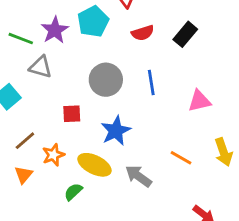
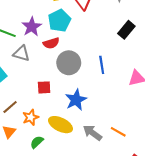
red semicircle: (143, 33) -> (51, 43), moved
orange line: (181, 158) -> (118, 132), moved
green semicircle: (73, 192) -> (37, 142), moved

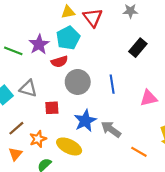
gray triangle: (21, 54) -> (28, 88), moved
orange line: (118, 132) -> (139, 152), moved
gray arrow: (92, 133) -> (111, 129), moved

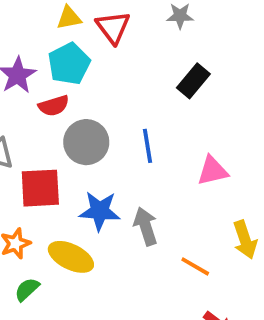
red square: (52, 108) -> (40, 188), size x1.6
blue star: (85, 121) -> (100, 211), turned 30
gray arrow: (111, 129) -> (146, 226), turned 36

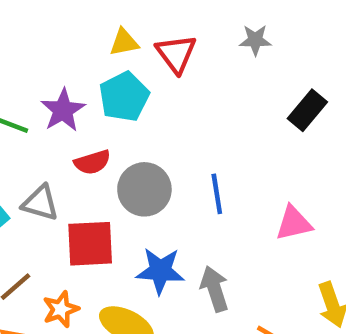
black rectangle: (193, 81) -> (307, 110), moved
red semicircle: (54, 106) -> (92, 162), moved

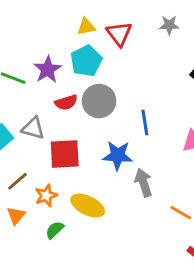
gray circle: (144, 189) -> (99, 101), moved
blue star: (160, 271) -> (118, 155), moved

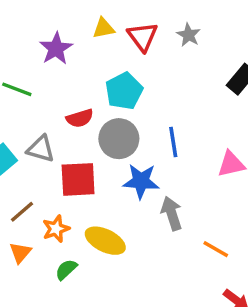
gray star: (169, 25) -> (189, 35), moved, turned 30
cyan pentagon: (86, 61) -> (124, 91), moved
purple star: (48, 70) -> (56, 49), moved
gray circle: (99, 101) -> (119, 139), moved

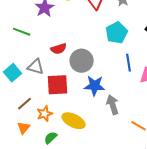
cyan pentagon: (124, 91) -> (117, 33), moved
blue line: (173, 142) -> (129, 63), moved

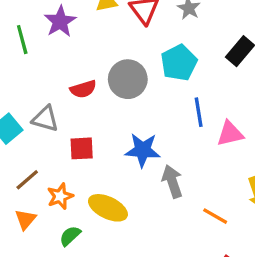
green line: (22, 32) -> (22, 40), moved, turned 54
gray circle: (82, 61) -> (128, 79), moved
red square: (58, 85) -> (82, 148), size x0.7

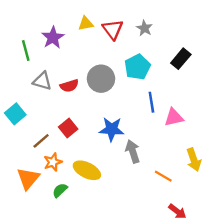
gray triangle: (45, 119) -> (42, 81), moved
red square: (82, 148) -> (68, 128), turned -36
brown line: (27, 180) -> (41, 141), moved
orange triangle: (26, 219) -> (28, 179), size x1.5

